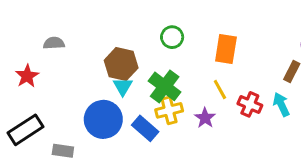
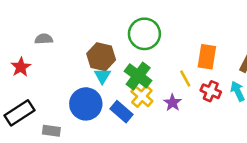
green circle: (172, 37) -> (144, 34), size x1.6
orange rectangle: (226, 49) -> (207, 57), moved
yellow cross: (169, 110) -> (142, 96), turned -35

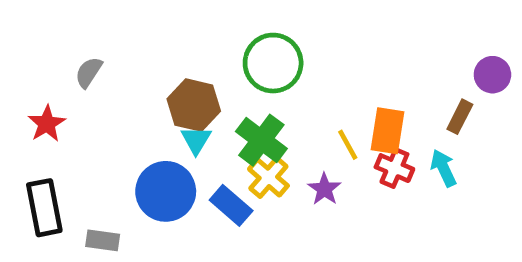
gray semicircle: (44, 39) -> (89, 72), turned -54
orange rectangle: (207, 57) -> (387, 131), moved
black rectangle: (20, 113) -> (44, 208), turned -68

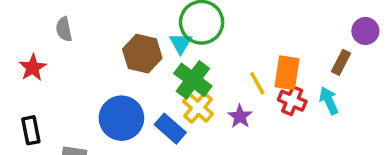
gray semicircle: (89, 72) -> (64, 29), turned -45
cyan triangle: (196, 140) -> (181, 43), moved
black rectangle: (44, 208) -> (31, 130), size x0.7

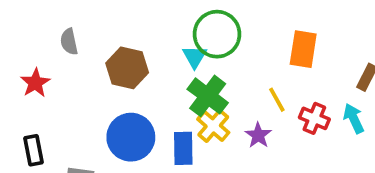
brown hexagon: (142, 54) -> (127, 68), moved
orange rectangle: (287, 73) -> (303, 49), moved
blue rectangle: (170, 129) -> (183, 148), turned 48

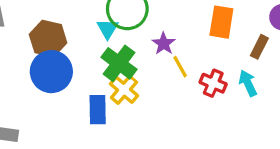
orange rectangle: (303, 49) -> (221, 22), moved
purple star: (258, 135) -> (164, 44), moved
blue circle: (131, 137) -> (51, 72), moved

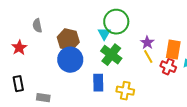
orange rectangle: (221, 22) -> (173, 50), moved
purple star: (164, 44) -> (147, 43), moved
yellow cross: (124, 90) -> (125, 91), moved, turned -30

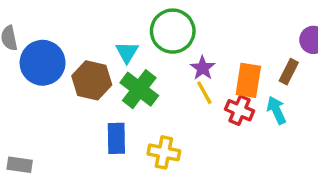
green circle: (116, 22) -> (173, 31), moved
brown hexagon: (68, 40) -> (92, 80), moved
blue circle: (70, 60) -> (43, 63), moved

